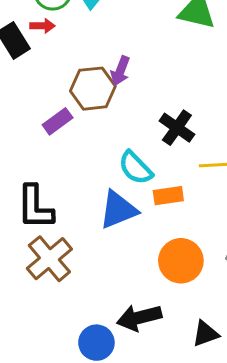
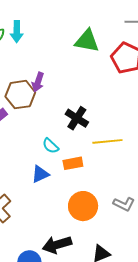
cyan semicircle: (135, 168) -> (51, 146), size x0.7
blue triangle: (118, 210) -> (40, 174), size x0.7

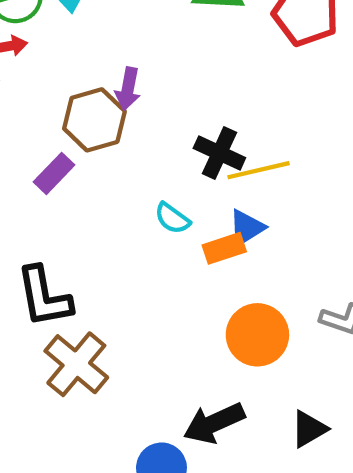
yellow line: (107, 141) -> (259, 170), moved
blue triangle: (40, 174) -> (246, 228), moved

